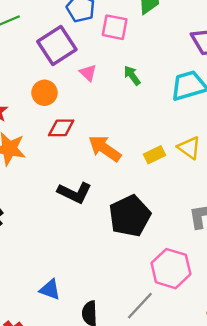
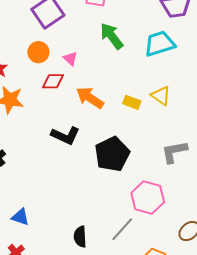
pink triangle: (88, 73) -> (70, 59), moved
green arrow: (132, 75) -> (112, 36), size x1.6
yellow rectangle: (154, 155) -> (132, 102), turned 48
blue triangle: (50, 290) -> (20, 217), moved

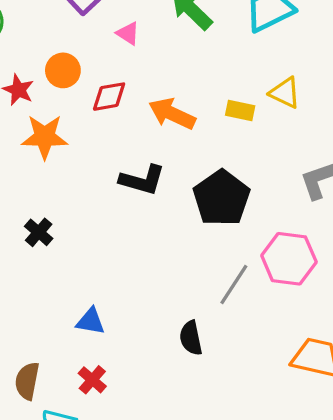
orange circle: (38, 52) -> (63, 70), moved
pink triangle: (70, 59) -> (128, 33), moved
gray line: (122, 229) -> (234, 285), moved

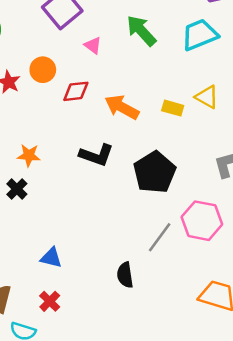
orange star: (45, 137) -> (29, 155), moved, size x0.7

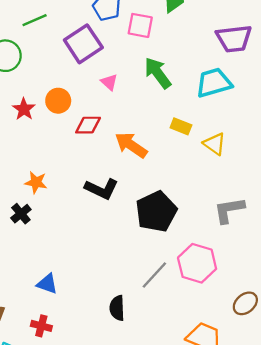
yellow rectangle: (173, 108) -> (181, 126), moved
red cross: (50, 301) -> (41, 326), turned -36

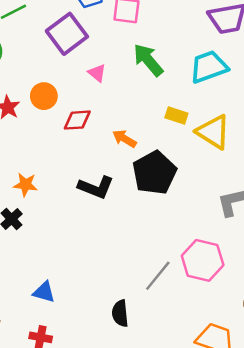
yellow triangle: (214, 144) -> (213, 132), size x1.4
orange arrow: (131, 145) -> (124, 139), size x0.7
black pentagon: (156, 212) -> (154, 173), moved

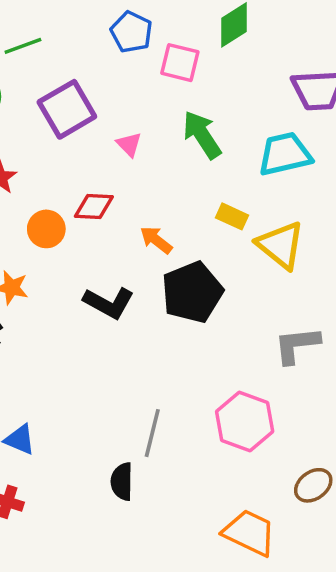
purple square: (67, 34) -> (67, 109), moved
orange circle: (44, 96) -> (46, 229), moved
gray line: (158, 276) -> (152, 433), moved, turned -32

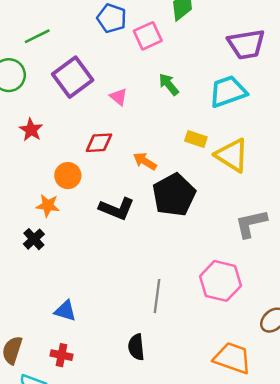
pink square: (180, 63) -> (148, 36), turned -32
green arrow: (202, 135) -> (169, 84), size x0.7
orange circle: (46, 229) -> (68, 176), moved
black semicircle: (122, 482) -> (136, 347), moved

